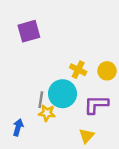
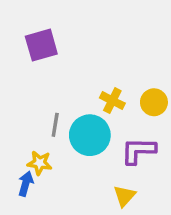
gray line: (41, 100) -> (55, 125), moved
yellow star: (47, 113) -> (40, 163), moved

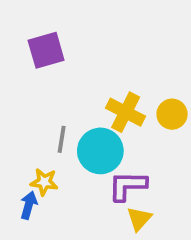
yellow cross: (112, 101) -> (126, 112), size x1.4
purple L-shape: (138, 151) -> (127, 186), moved

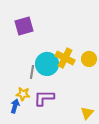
cyan circle: (100, 151) -> (47, 64), moved
purple L-shape: (127, 186) -> (44, 98), moved
yellow triangle: (139, 219) -> (87, 113), moved

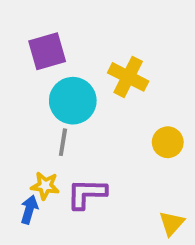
yellow cross: (65, 58) -> (128, 77), moved
yellow circle: (89, 59) -> (168, 142), moved
cyan circle: (47, 64) -> (73, 101), moved

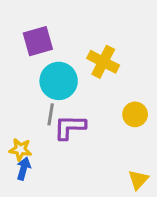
yellow star: (45, 186) -> (20, 149), moved
purple L-shape: (87, 194) -> (70, 127), moved

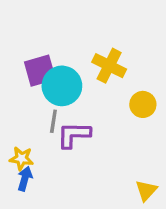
purple square: (38, 41) -> (40, 71), moved
yellow circle: (135, 114) -> (143, 104), moved

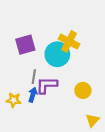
cyan circle: (62, 86) -> (57, 54), moved
yellow circle: (143, 104) -> (83, 90), moved
blue arrow: (25, 179) -> (33, 95), moved

